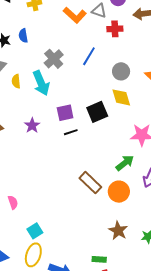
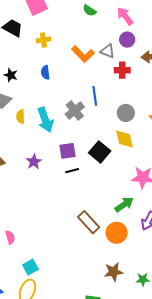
blue semicircle: (23, 36) -> (45, 72), moved
blue line: (89, 56) -> (95, 96), turned -42
gray cross: (54, 59) -> (75, 110), moved
black square: (97, 112) -> (100, 152), turned -30
brown star: (118, 231) -> (114, 272), turned 30

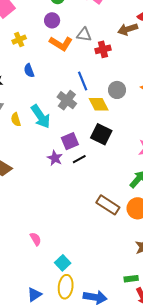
purple circle: (127, 40) -> (52, 20), moved
yellow diamond: (124, 139) -> (99, 104), moved
purple star: (34, 162) -> (55, 158), moved

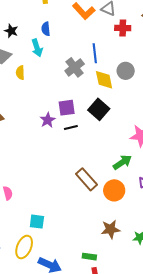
cyan arrow: (41, 116) -> (37, 48), moved, size x0.7
cyan square: (63, 263) -> (37, 222), moved, turned 35

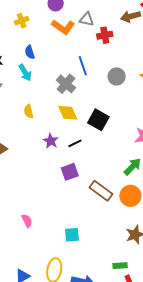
yellow semicircle: (20, 73) -> (29, 111), moved
yellow diamond: (104, 80) -> (68, 113), moved
purple square: (67, 108) -> (70, 172), moved
cyan square: (37, 222) -> (72, 235), moved

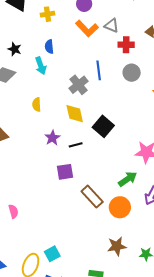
gray circle: (117, 76) -> (132, 73), moved
cyan square: (72, 235) -> (52, 254), moved, turned -35

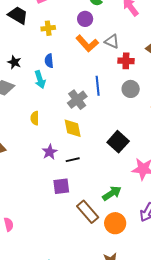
black square: (103, 126) -> (118, 142), moved
green arrow: (128, 179) -> (112, 193), moved

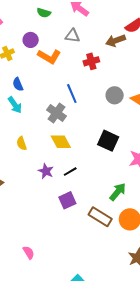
purple circle: (85, 19) -> (31, 40), moved
gray triangle: (112, 41) -> (72, 36), moved
gray circle: (131, 89) -> (115, 95), moved

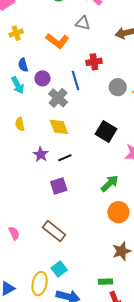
purple circle: (31, 40) -> (42, 78), moved
red cross: (91, 61) -> (94, 62), moved
brown rectangle: (100, 217) -> (54, 231), moved

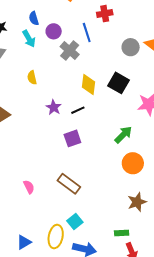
gray circle: (118, 87) -> (131, 47), moved
yellow diamond: (59, 127) -> (88, 85), moved, turned 30

